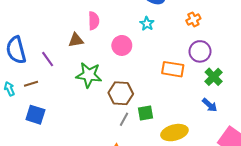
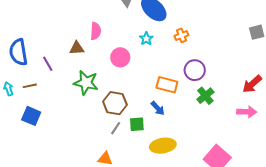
orange cross: (193, 19) -> (181, 35), moved
blue arrow: (210, 105) -> (158, 108), moved

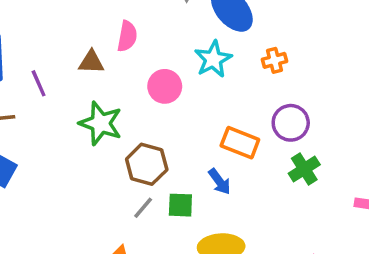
cyan star: (146, 39) -> (213, 59), size x1.5

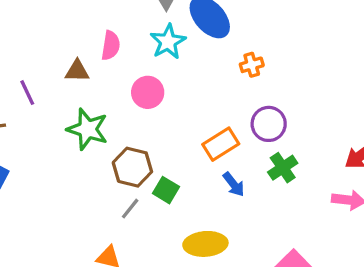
cyan star: (213, 59) -> (168, 42), moved
orange rectangle: (240, 143) -> (221, 144), turned -52
blue arrow: (219, 182) -> (234, 184), moved
green square: (180, 205) -> (166, 190), moved, turned 30

